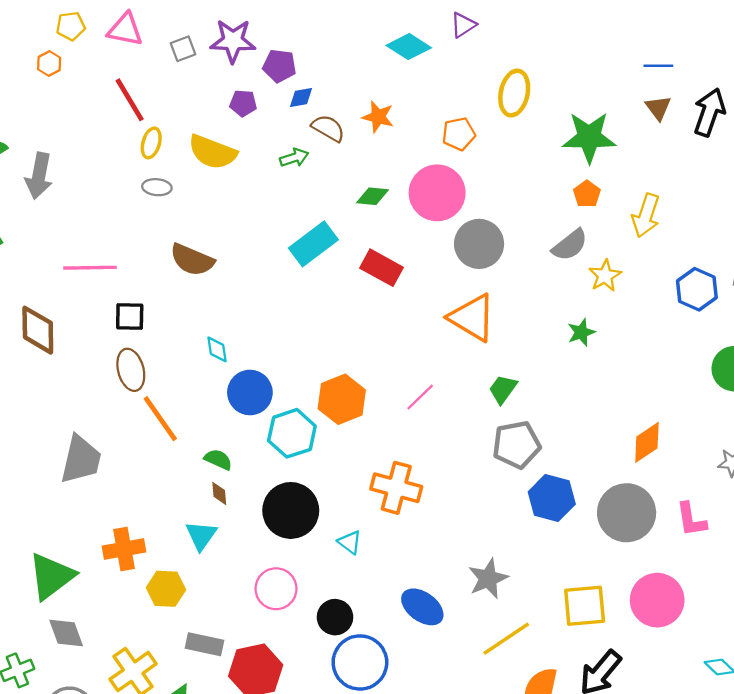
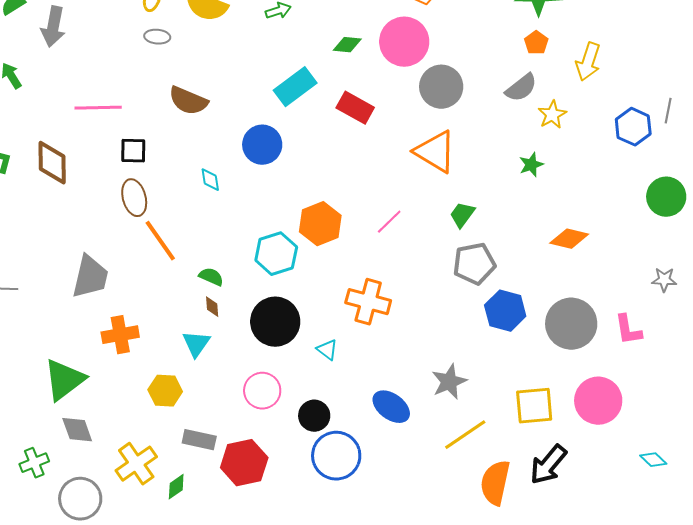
blue circle: (250, 393) -> (262, 145), moved
orange diamond: (647, 442) -> (569, 239), moved, turned 48
orange cross: (124, 549) -> (120, 335), moved

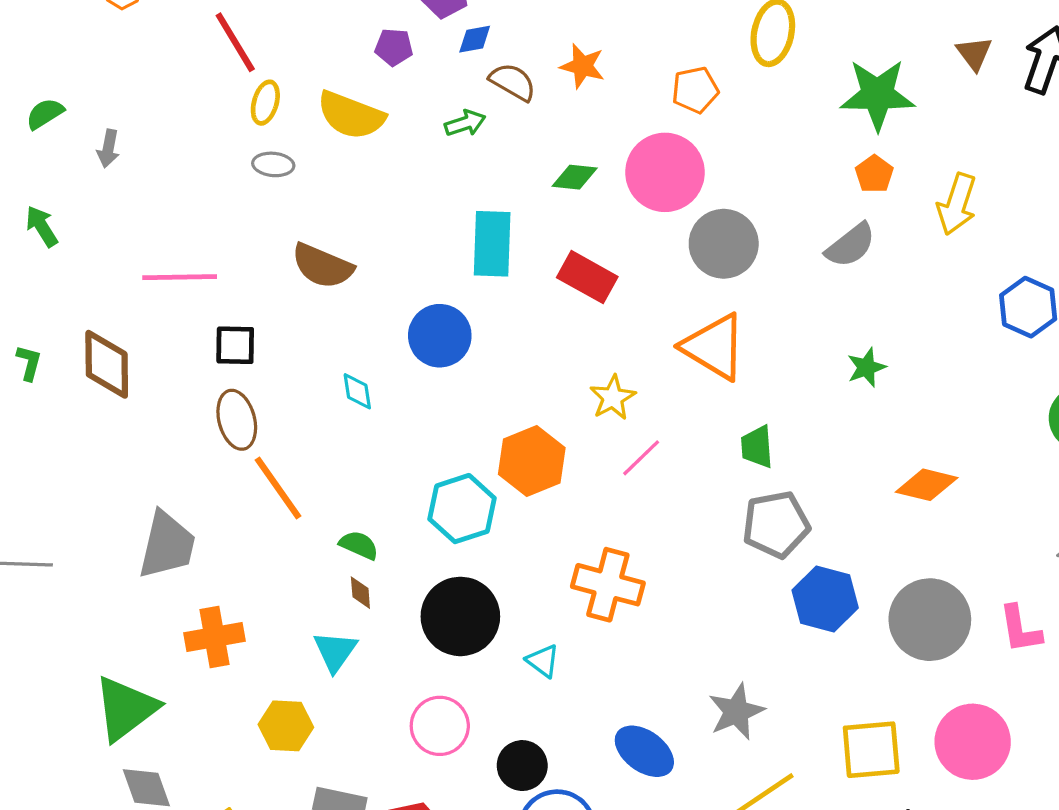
gray arrow: (53, 27) -> (108, 149), size x0.6
cyan rectangle: (295, 87) -> (492, 244), turned -51
yellow star: (552, 115) -> (613, 398), moved
green trapezoid: (462, 215) -> (757, 447), turned -40

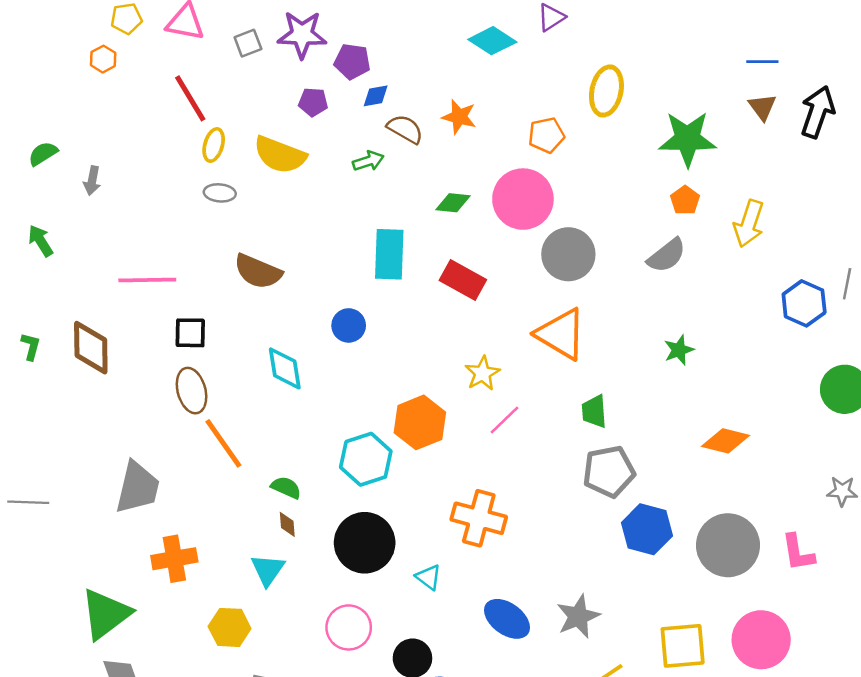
blue circle: (440, 336) -> (349, 325), size x0.7
cyan diamond: (357, 391) -> (285, 368), size x1.5
blue ellipse: (644, 751) -> (507, 619), moved

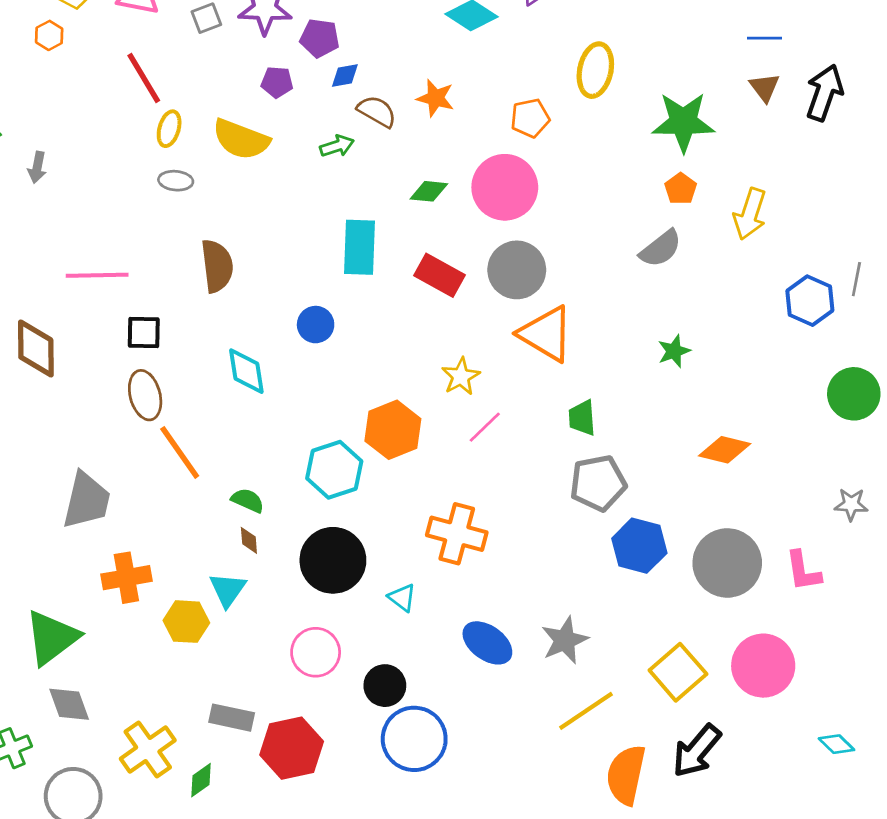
gray circle: (568, 254) -> (517, 270), moved
brown semicircle: (258, 271) -> (217, 266), turned -120
yellow hexagon: (230, 627) -> (186, 622), moved
yellow square: (683, 646) -> (678, 672), turned -36

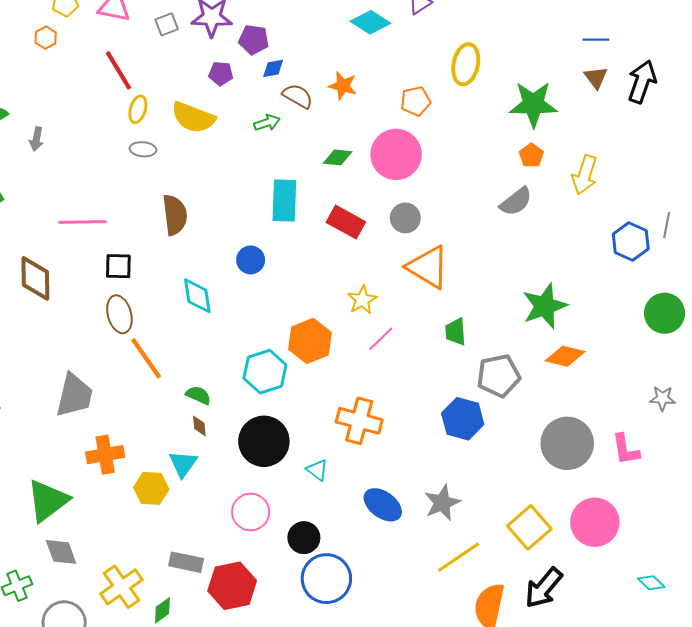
gray circle: (517, 270) -> (405, 218), size x0.7
green star: (674, 351) -> (545, 306), moved, size x1.8
gray pentagon: (598, 483) -> (499, 376), moved
blue hexagon: (639, 546) -> (463, 419), moved

